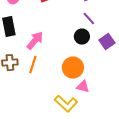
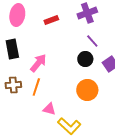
orange circle: (73, 68) -> (87, 90), moved
pink triangle: (83, 87) -> (49, 109), moved

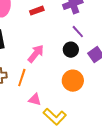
pink arrow: (38, 63) -> (36, 54), moved

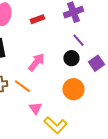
orange line: (22, 78) -> (22, 86), turned -72
pink triangle: (35, 100) -> (35, 108), turned 40

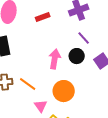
pink arrow: (36, 62) -> (55, 59), moved, turned -30
orange circle: (73, 89) -> (64, 91), moved

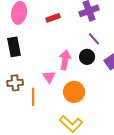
orange line: (28, 84) -> (33, 97), moved, turned 54
pink triangle: (41, 106) -> (49, 77), moved

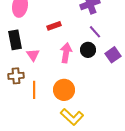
red rectangle: (53, 18) -> (54, 26), moved
pink triangle: (49, 77) -> (33, 55), moved
orange circle: (74, 92) -> (64, 90), moved

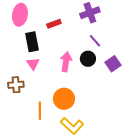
red rectangle: (54, 26) -> (54, 24), moved
black rectangle: (15, 40) -> (32, 42), moved
orange line: (34, 90) -> (40, 111), moved

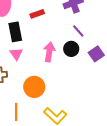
orange circle: (64, 99) -> (34, 87), moved
orange line: (40, 111) -> (16, 112), moved

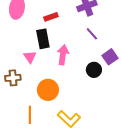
black rectangle: (15, 32) -> (43, 39), moved
black circle: (71, 49) -> (94, 70), moved

